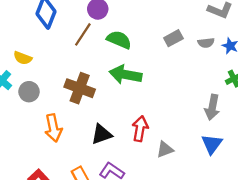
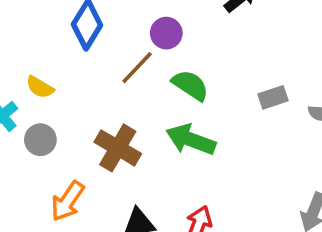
orange arrow: (53, 128) -> (68, 201), turned 36

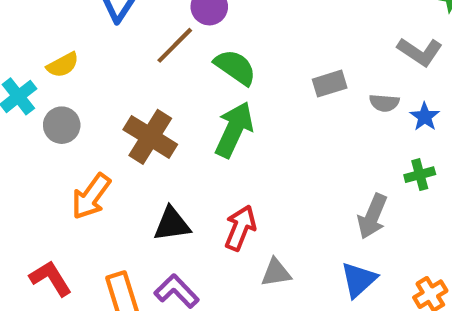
yellow semicircle: (40, 87) -> (63, 65), turned -60
green arrow: (191, 140) -> (234, 130), turned 93

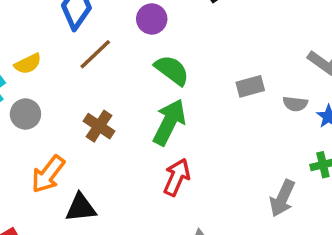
brown line: (175, 45) -> (95, 54), moved
brown cross: (150, 137) -> (99, 126), size x0.7
black triangle: (172, 224) -> (81, 208), moved
red arrow: (240, 228) -> (177, 177), moved

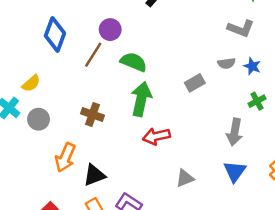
brown line: (95, 54) -> (93, 55), moved
gray rectangle: (250, 86) -> (195, 83), moved
red arrow: (177, 177) -> (156, 136), turned -112

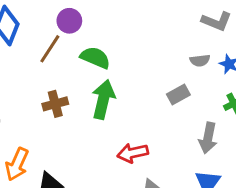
gray rectangle: (195, 83) -> (178, 95), moved
brown cross: (92, 114) -> (55, 104), moved, turned -35
red arrow: (156, 136) -> (133, 153), moved

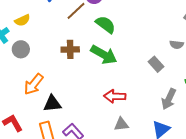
gray rectangle: (178, 95) -> (156, 64), turned 63
green arrow: (103, 99) -> (104, 55), turned 92

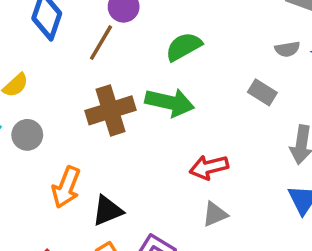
green semicircle: (106, 25) -> (184, 47), moved, turned -50
brown cross: (70, 49) -> (110, 110), size x1.5
gray triangle: (121, 124) -> (215, 214), moved

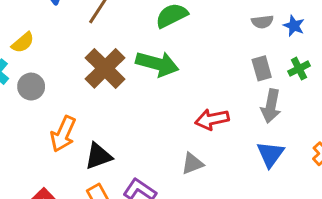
gray rectangle: (262, 92) -> (262, 68), moved, turned 40
brown cross: (110, 110) -> (105, 68), turned -30
red arrow: (209, 167) -> (212, 119), moved

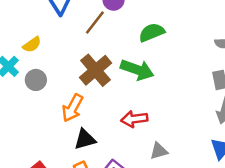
red arrow: (212, 119) -> (134, 119), moved
orange arrow: (63, 134) -> (73, 108), moved

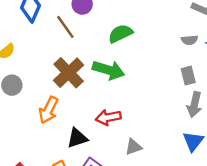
brown line: (95, 22) -> (65, 27), turned -70
black triangle: (85, 139) -> (77, 138), moved

